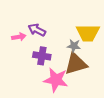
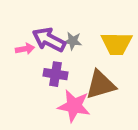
purple arrow: (37, 30) -> (49, 40), size x1.4
gray star: (74, 46) -> (73, 41), moved

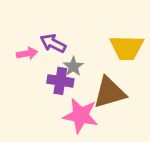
purple arrow: (49, 40) -> (53, 43), size x0.7
gray star: (73, 41) -> (73, 66), moved, turned 30

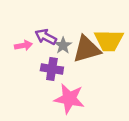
gray star: (73, 66) -> (63, 45), moved
brown triangle: (109, 92) -> (87, 49), moved

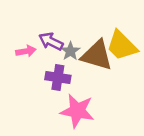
yellow trapezoid: (109, 41) -> (122, 46), turned 44
brown triangle: (87, 49) -> (97, 55), turned 32

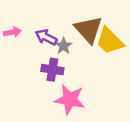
pink arrow: (26, 51) -> (12, 32), moved
brown triangle: (97, 55) -> (88, 30), moved, turned 32

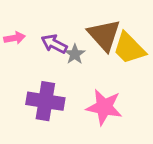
purple cross: (52, 70) -> (45, 101), moved, size x1.4
pink star: (70, 99) -> (104, 107), moved

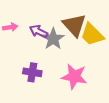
gray star: (75, 54) -> (53, 39), size x1.5
purple cross: (45, 101) -> (32, 72), size x0.7

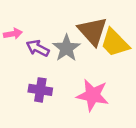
purple arrow: (39, 31) -> (38, 48), moved

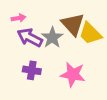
pink arrow: (13, 34) -> (18, 18), moved
purple arrow: (38, 48) -> (30, 38), size x1.4

